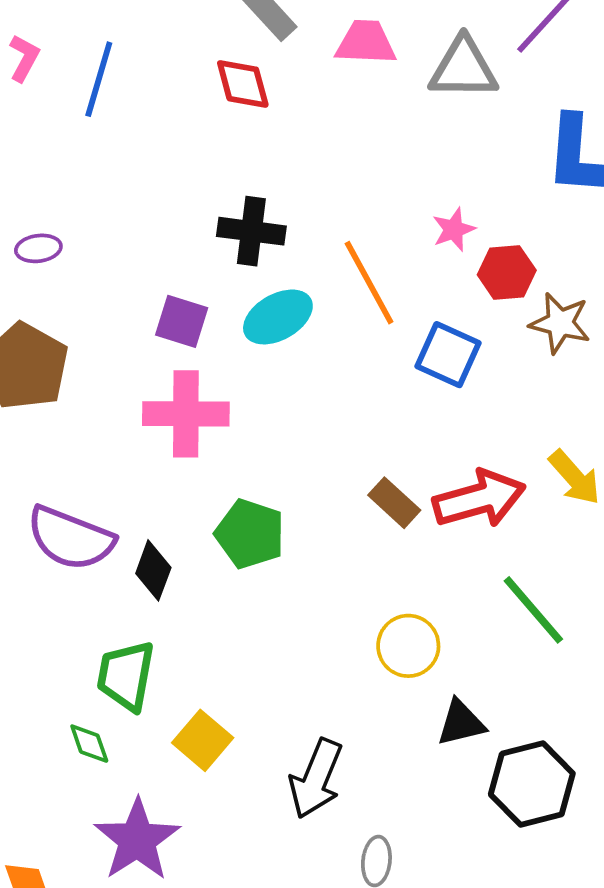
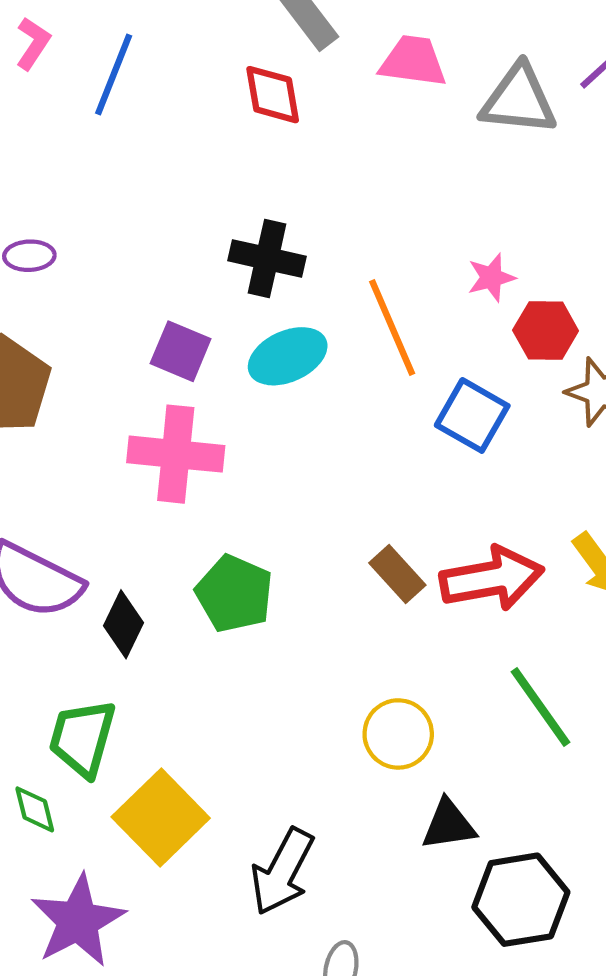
yellow square: (203, 740) -> (161, 817), size x1.4

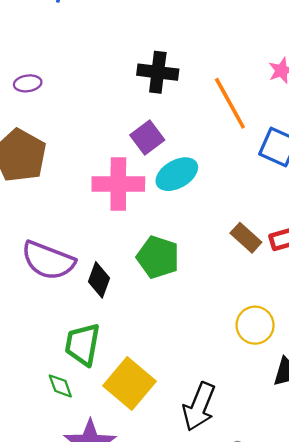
purple square: (181, 351) -> (147, 137), moved, turned 36
cyan ellipse: (288, 356) -> (177, 174), moved

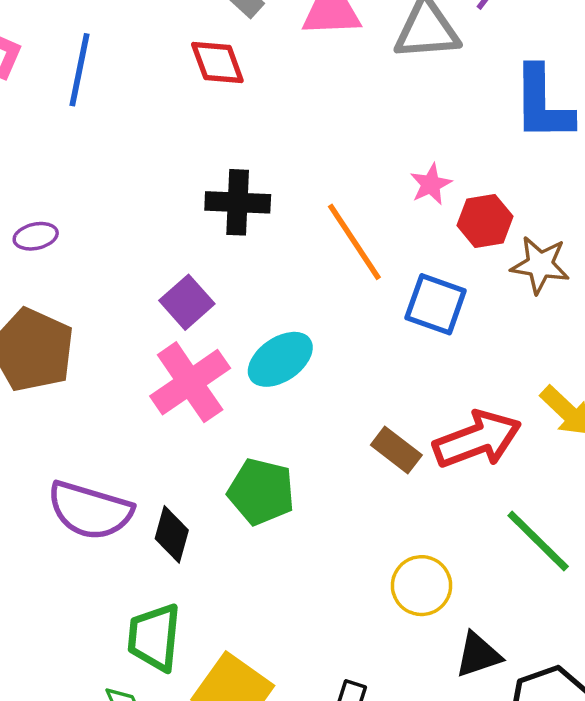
purple square: (147, 137) -> (187, 302), moved
pink cross: (118, 184) -> (190, 382), turned -30

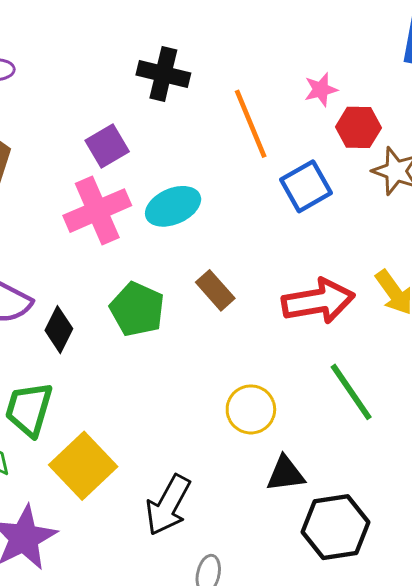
blue square: (436, 304) -> (306, 186), turned 30
brown rectangle: (396, 450) -> (215, 290), moved

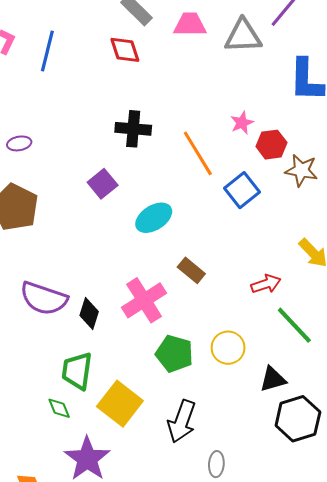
pink cross: (97, 211) -> (144, 300), moved
red arrow: (318, 301) -> (266, 284), moved, size x0.6
green pentagon: (137, 309) -> (174, 354), moved
black triangle: (285, 474) -> (273, 379), moved

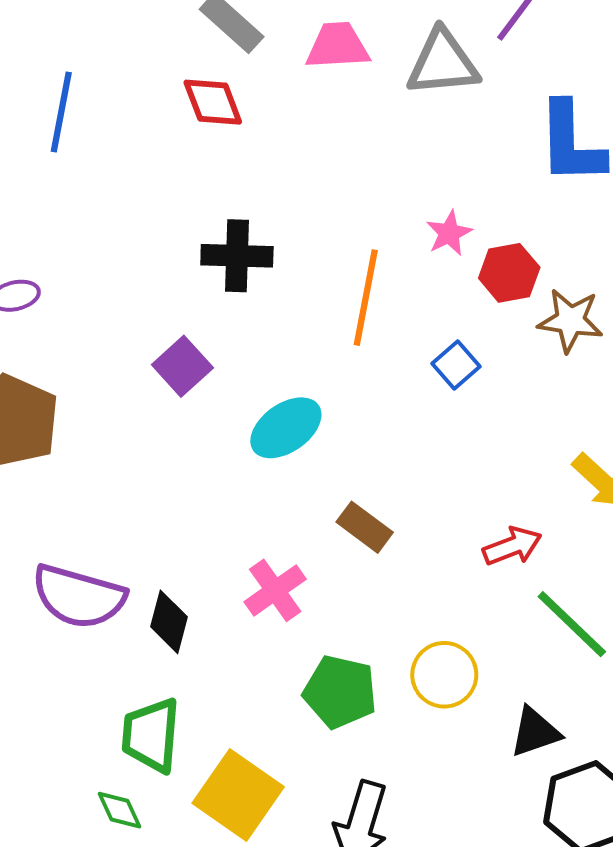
orange line: (198, 153) -> (366, 298), turned 45
blue square: (242, 190) -> (456, 365), size x0.7
pink cross: (144, 300) -> (275, 590), size x0.7

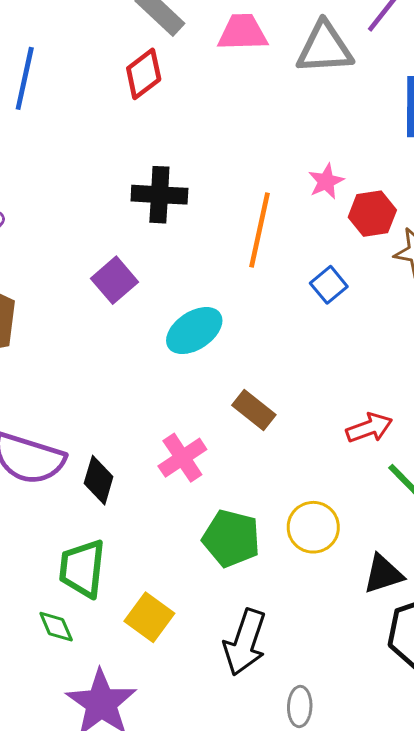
red diamond: (213, 102) -> (144, 74), turned 72
yellow square: (238, 795) -> (149, 617), size x0.7

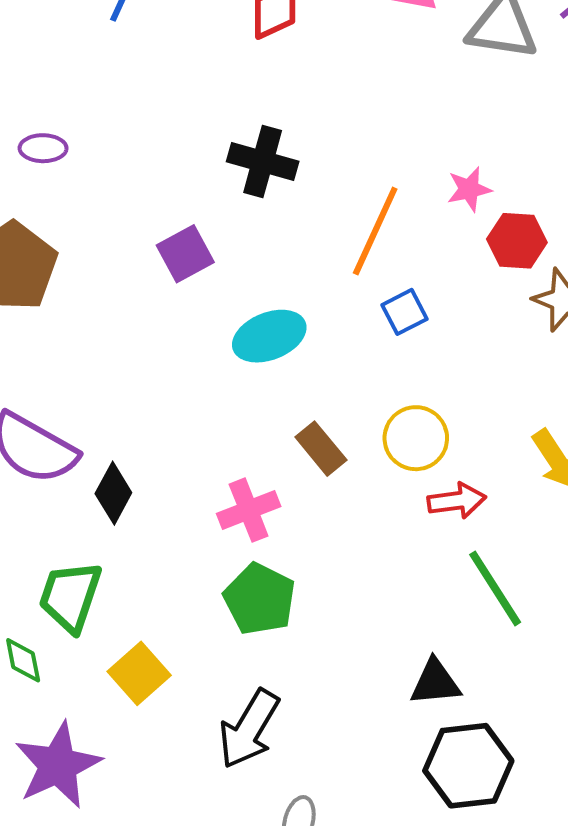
blue square: (329, 285) -> (404, 312), moved
pink cross: (182, 458) -> (249, 510), moved
yellow circle: (313, 527) -> (416, 438), moved

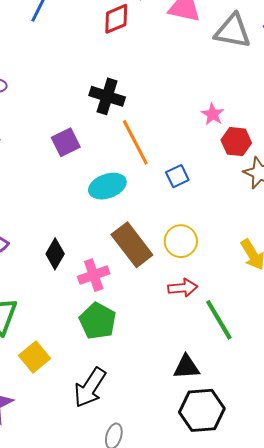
pink star: (469, 189) -> (213, 114), turned -30
orange line: (375, 231) -> (135, 142), moved, turned -54
brown rectangle: (321, 449) -> (132, 245), size x1.6
black diamond: (113, 493) -> (55, 254), moved
red arrow: (457, 501) -> (183, 288), moved

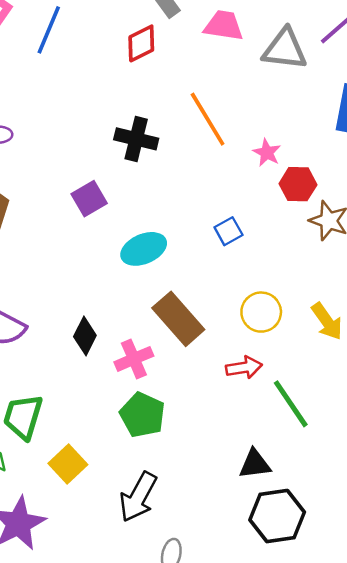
orange line: (135, 142) -> (208, 119), moved
yellow circle: (181, 241) -> (261, 312), moved

